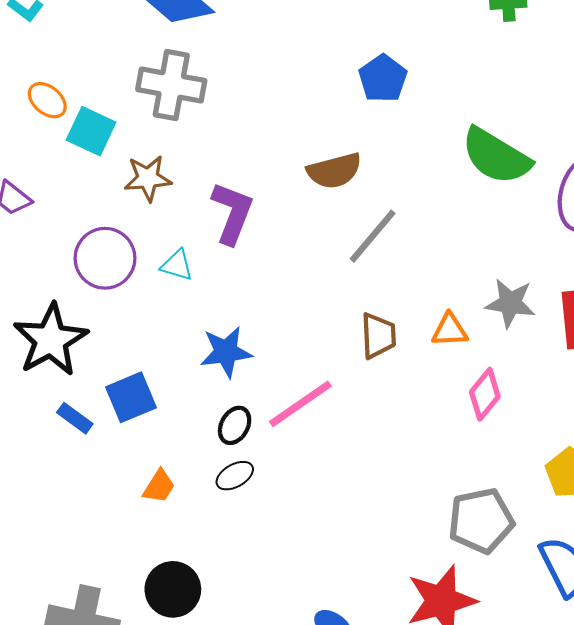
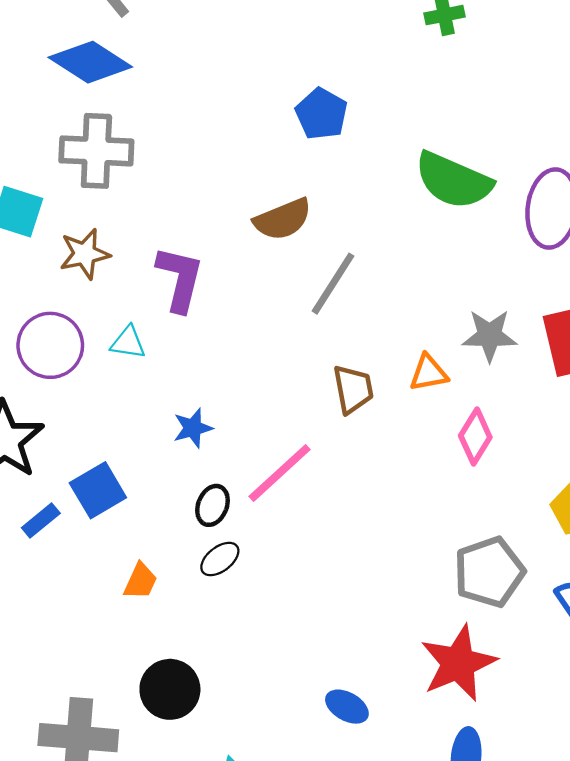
blue star: (226, 352) -> (193, 428), size x0.7
blue rectangle: (75, 418) -> (41, 521), turned -68

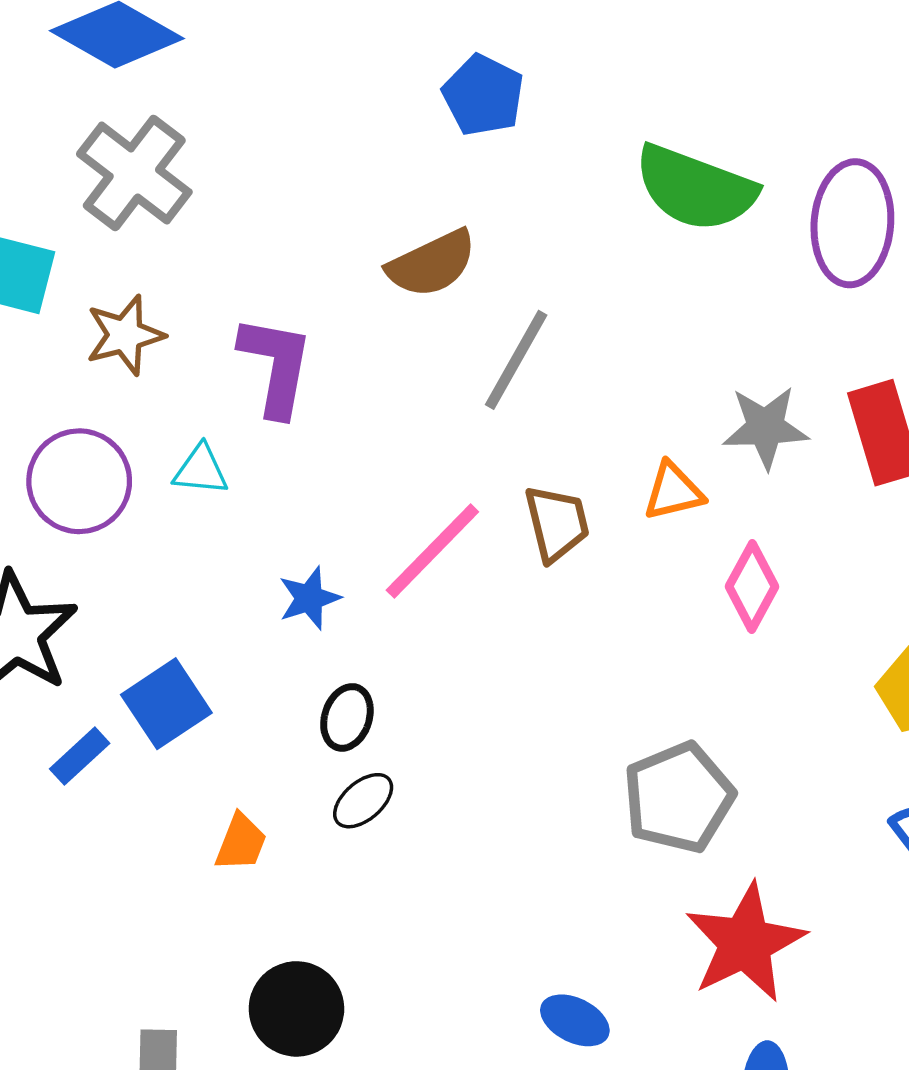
gray cross: (96, 151) -> (134, 173), turned 38
pink line: (280, 473) -> (432, 551), moved
gray pentagon: (489, 572) -> (679, 798), moved

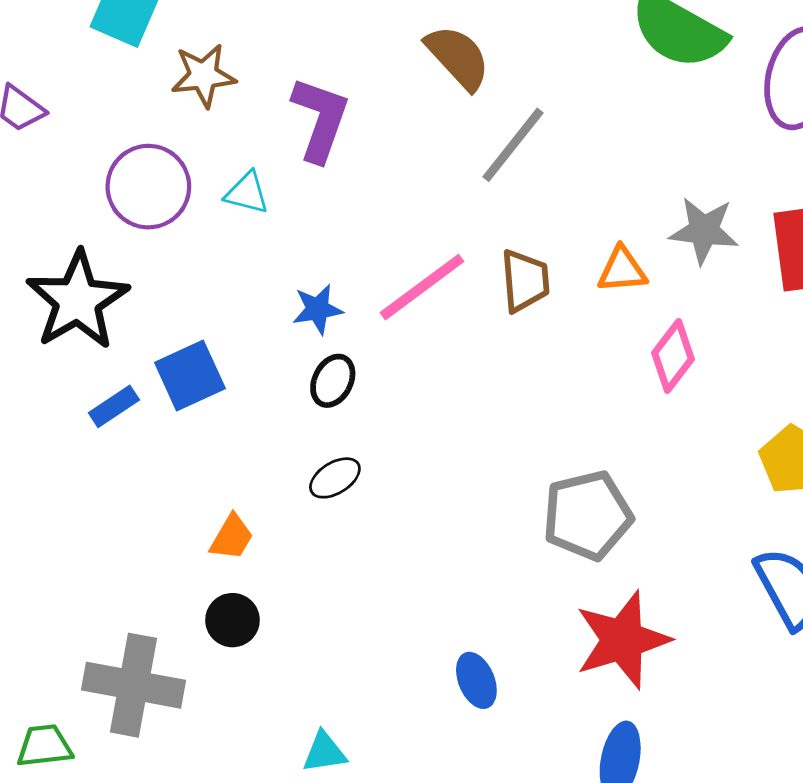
brown semicircle: (432, 264) -> (458, 57), turned -116
black ellipse: (347, 717) -> (333, 381), moved
orange trapezoid: (241, 842) -> (232, 537), moved
black circle: (296, 1009) -> (233, 620), moved, size x0.7
blue ellipse: (575, 1020) -> (476, 680), turned 32

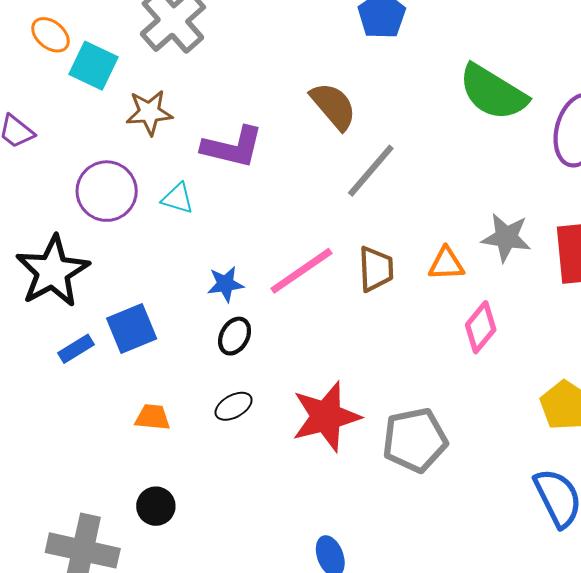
purple L-shape: (320, 119) -> (232, 147), turned 82
orange trapezoid: (232, 537) -> (153, 417), moved, turned -117
red star: (622, 640) -> (326, 416), moved

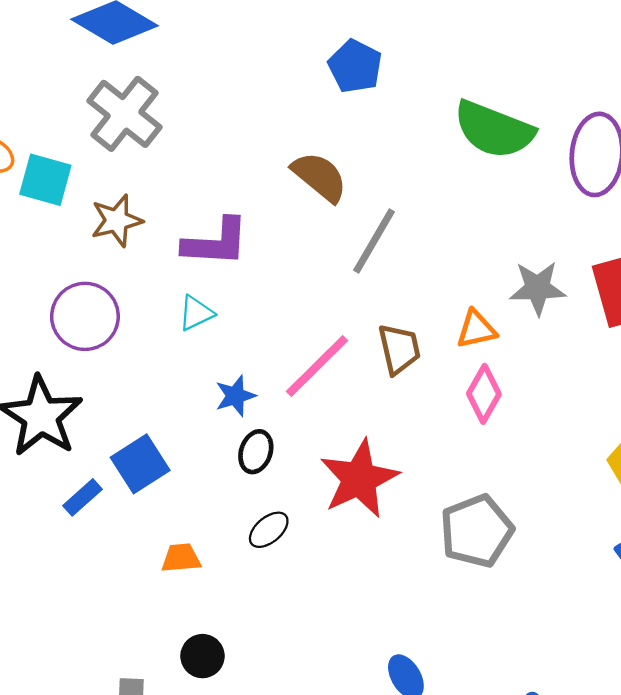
cyan triangle: (178, 198) -> (196, 313), moved, turned -32
pink diamond: (481, 327) -> (484, 394), moved
red star: (326, 416) -> (359, 479), moved

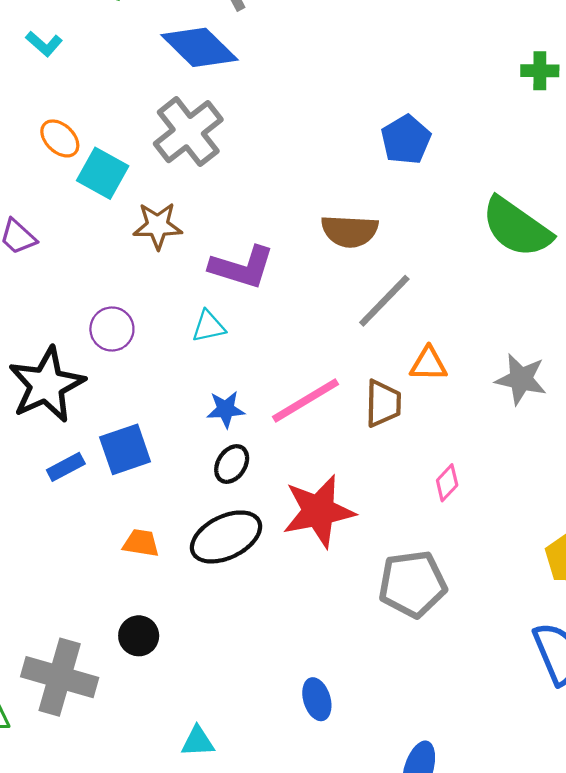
brown semicircle: (320, 177) -> (350, 231), turned 130
purple circle: (85, 316) -> (112, 329), moved, size x0.7
orange triangle: (476, 329) -> (428, 364), moved
pink diamond: (484, 394) -> (447, 483), moved, size x0.7
black ellipse: (269, 530) -> (226, 537), size x1.8

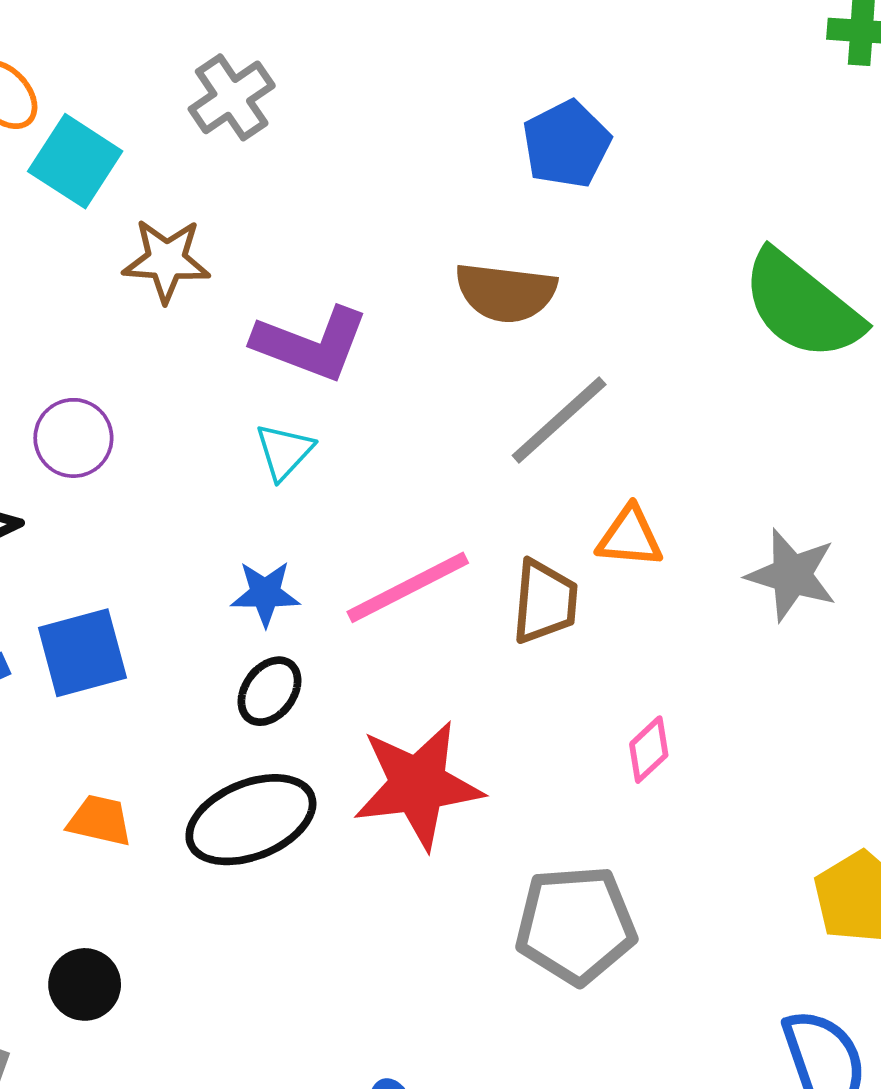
gray cross: (188, 132) -> (232, 97), size x0.7
blue pentagon: (406, 140) -> (567, 144), moved
cyan triangle: (209, 326) -> (284, 451), moved, turned -39

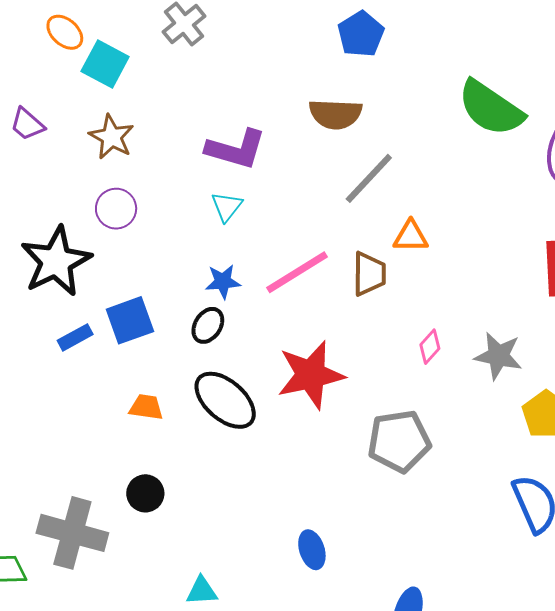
brown star: (166, 260) -> (112, 137), moved, turned 30
gray star: (792, 575) -> (498, 356), moved
black ellipse: (270, 691) -> (208, 325), moved
black ellipse: (251, 820) -> (225, 400), turned 68

